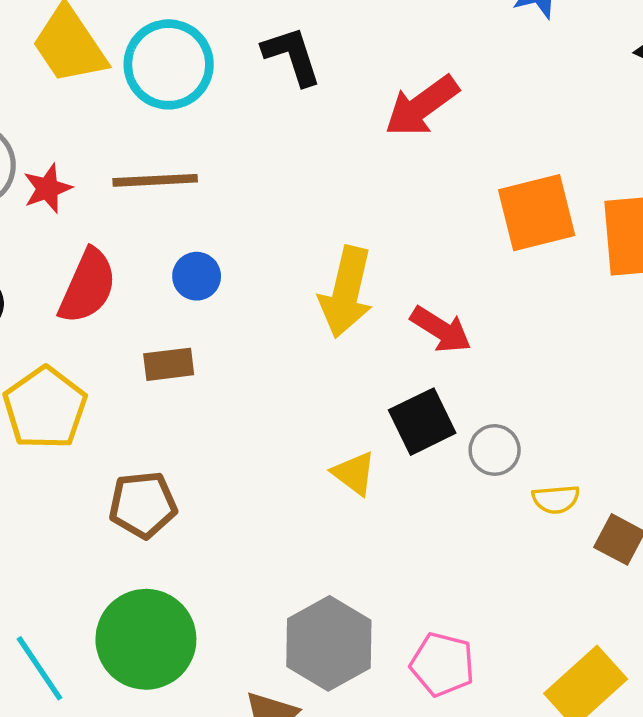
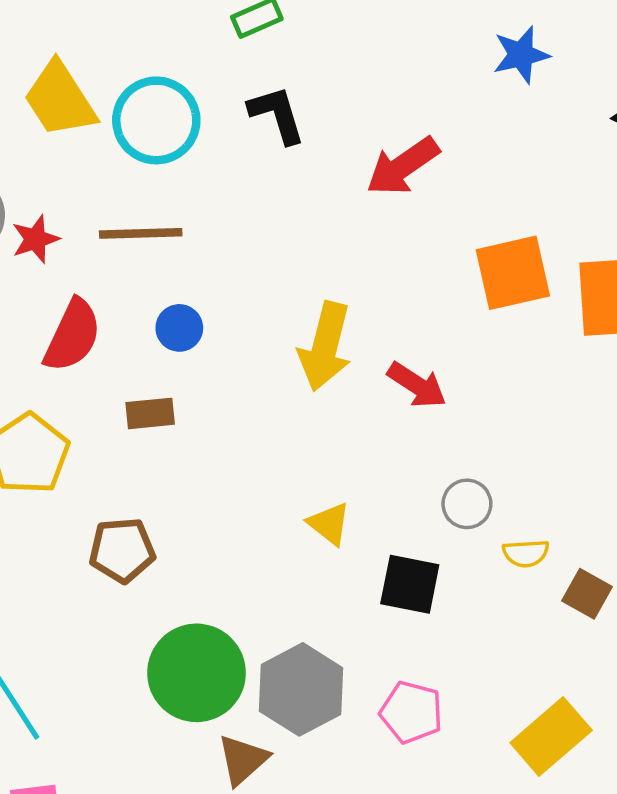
black square: (422, 422) -> (410, 584), moved, turned 36
green circle: (146, 639) -> (197, 673), moved

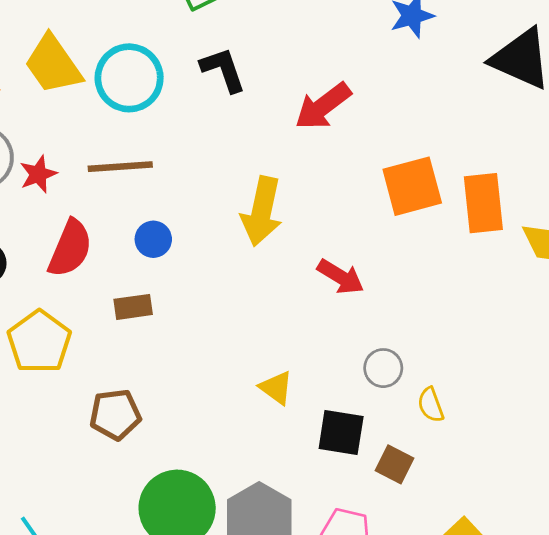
yellow arrow: (325, 346) -> (262, 211), moved
yellow semicircle: (526, 553) -> (431, 405), turned 76
brown square: (587, 594) -> (394, 464), moved

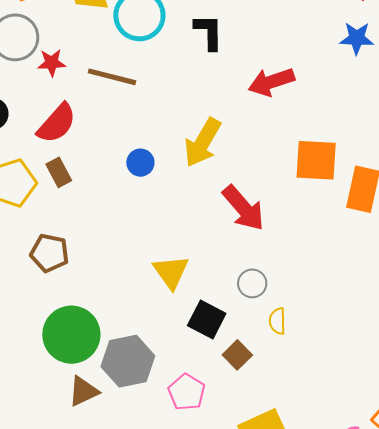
blue circle: (153, 239) -> (140, 163), moved
red arrow: (341, 277) -> (243, 208), size x1.4
brown rectangle: (133, 307) -> (59, 172), moved, turned 52
yellow triangle: (276, 388) -> (171, 272), size x1.4

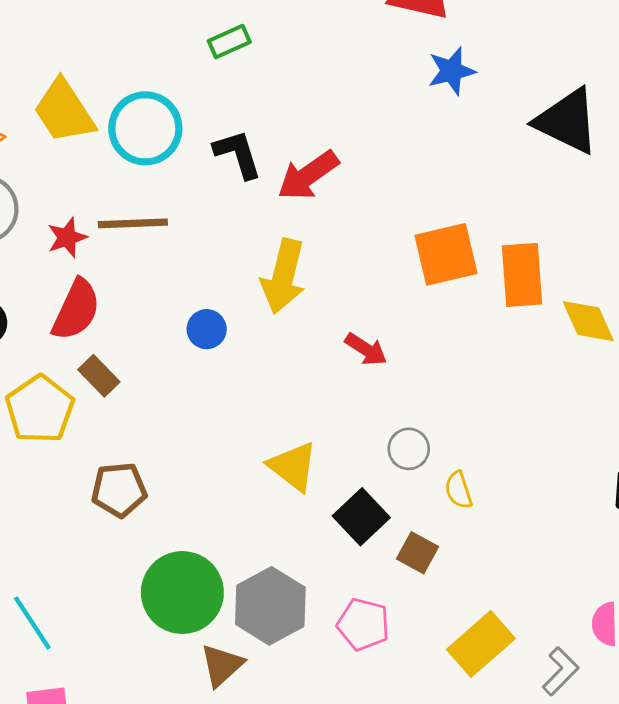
black L-shape: (209, 32) -> (238, 154), moved
red star: (52, 63) -> (67, 237), moved
red arrow: (271, 82) -> (308, 175), moved
red arrow: (243, 208) -> (366, 349), size x0.6
black square: (207, 320) -> (361, 517), turned 36

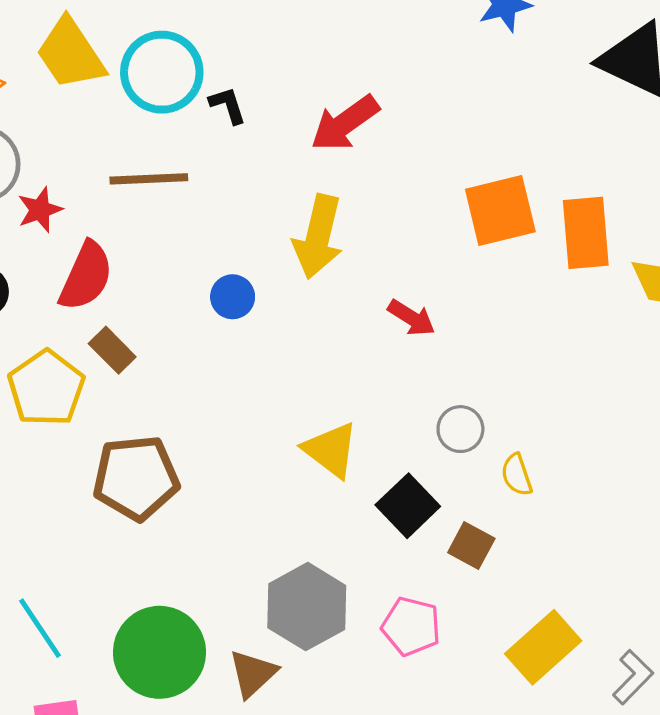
black L-shape: (238, 154) -> (228, 105), moved, size x0.7
red star: (67, 237) -> (40, 210), moved
brown pentagon: (119, 490) -> (136, 478), size x1.4
green circle: (182, 593) -> (159, 652), moved

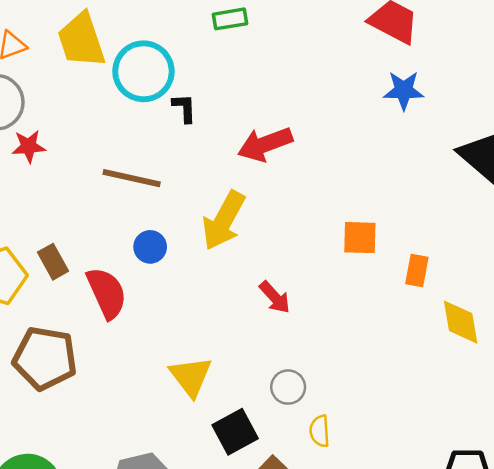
brown line: (149, 179) -> (132, 178), moved
orange square: (500, 210) -> (360, 238), size x0.7
orange rectangle: (586, 233) -> (417, 270), size x0.6
red semicircle: (86, 276) -> (107, 293), moved, turned -64

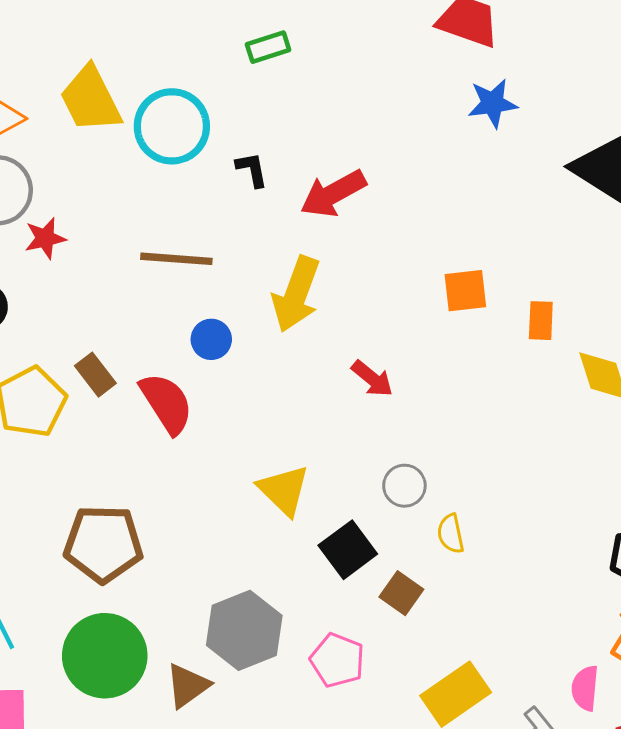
black L-shape: (184, 108) -> (252, 170), moved
brown pentagon: (45, 358) -> (103, 544), moved

